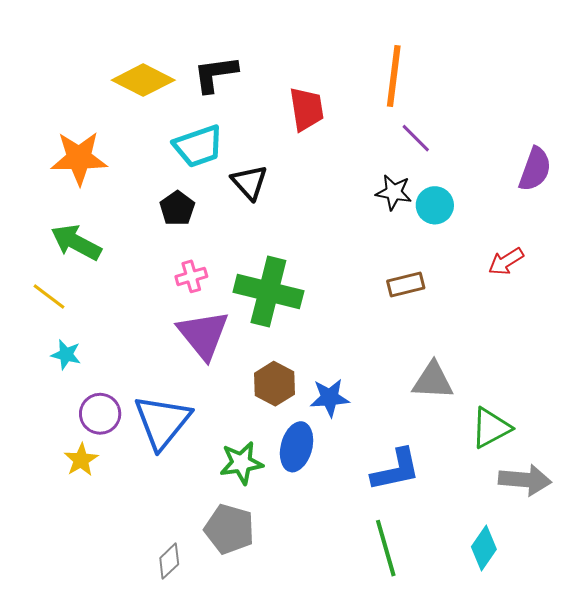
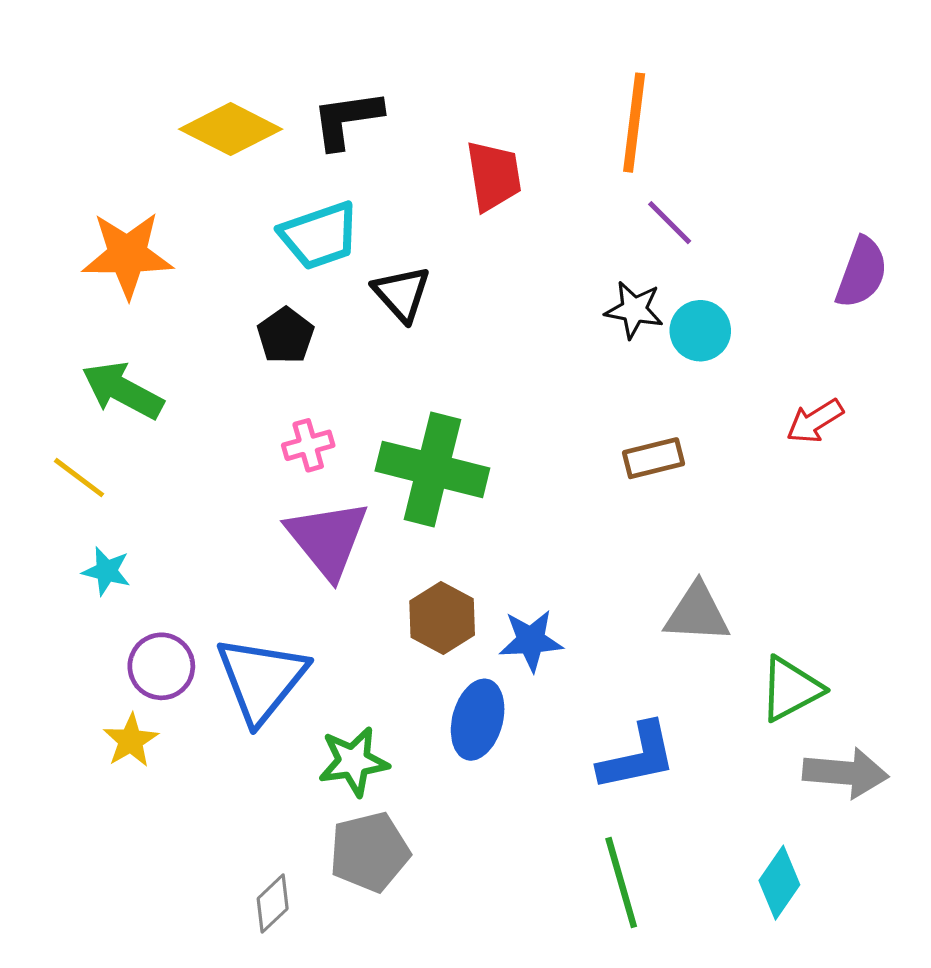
green star: (241, 463) -> (353, 762), moved
gray pentagon: (229, 529) -> (369, 852), turned -30

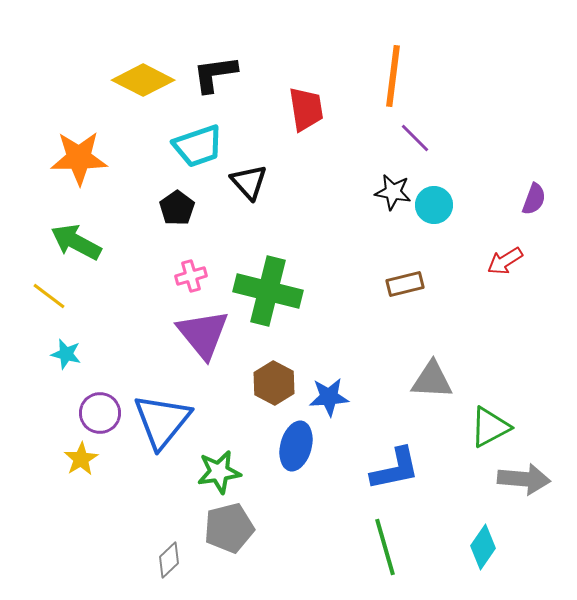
purple semicircle: (862, 273) -> (534, 199), moved, size x0.7

